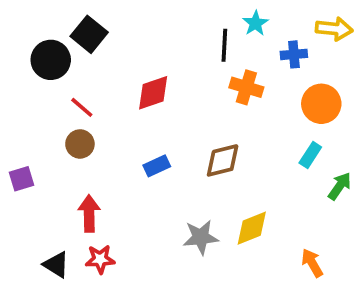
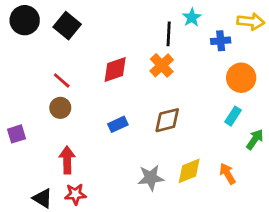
black circle: (51, 60) -> (25, 20), moved
orange cross: (246, 87) -> (162, 65), moved, turned 30
orange arrow: (312, 263) -> (227, 174), moved

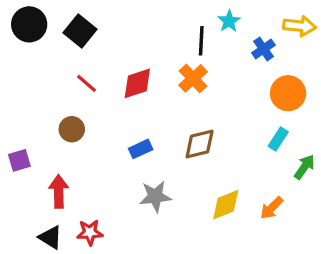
blue cross: (221, 41) -> (263, 49), turned -30
red line: (62, 80) -> (87, 83), moved
red arrow: (67, 160) -> (59, 191), moved
orange arrow: (227, 174) -> (272, 208), turned -105
gray star: (151, 178) -> (155, 196), moved

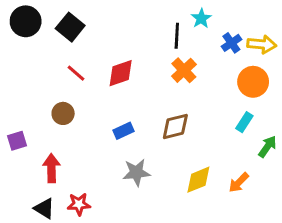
yellow arrow: (299, 26) -> (262, 44), moved
orange cross: (193, 78) -> (184, 70), moved

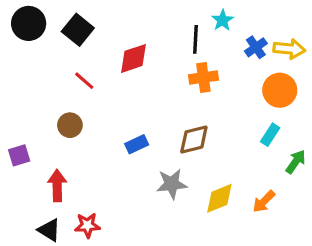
orange cross: (184, 70) -> (203, 77), turned 35
red diamond: (121, 73) -> (133, 58), moved
gray star: (136, 172) -> (172, 184), moved

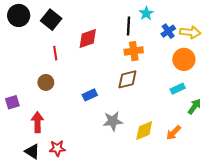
red line: (84, 81) -> (55, 53), turned 40
cyan rectangle: (270, 135) -> (178, 89), turned 32
brown diamond: (194, 139) -> (127, 79), moved

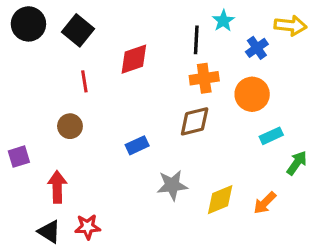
yellow arrow: (190, 32) -> (290, 26), moved
orange circle: (184, 59) -> (252, 94), moved

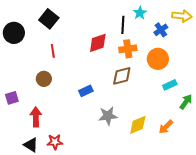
black circle: (28, 24) -> (14, 33), moved
red diamond: (134, 59) -> (98, 43), moved

